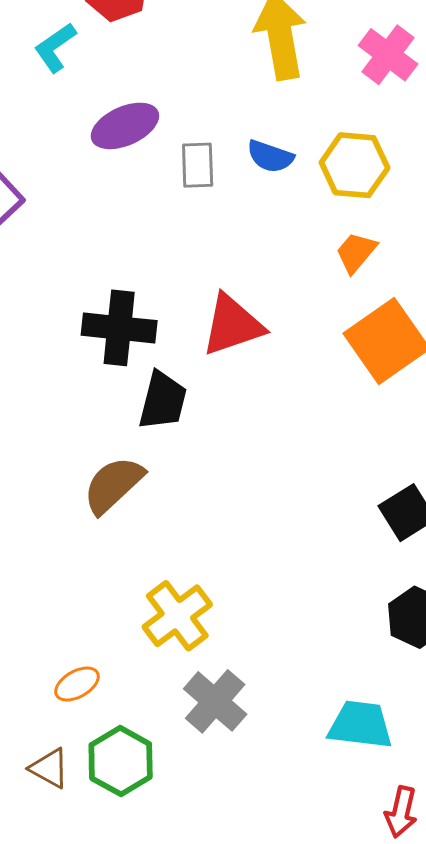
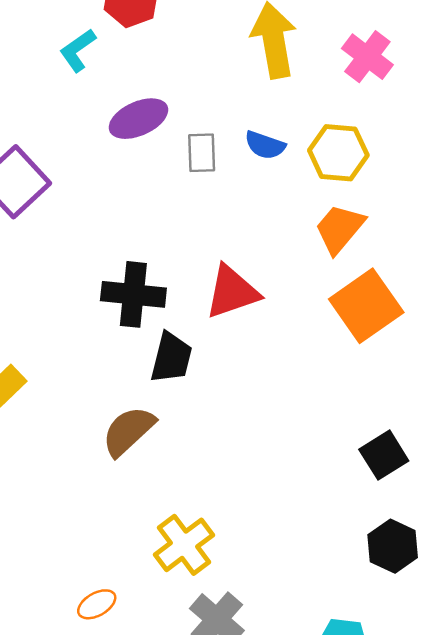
orange trapezoid: (356, 252) -> (340, 229), size x1.4

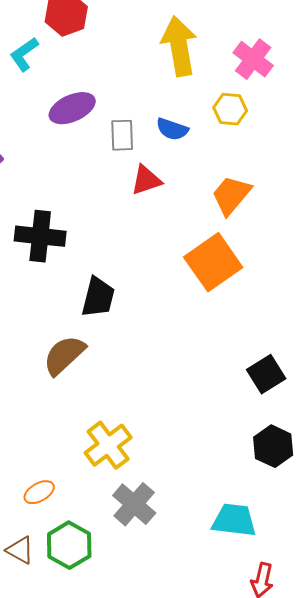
yellow hexagon: (338, 153) -> (230, 109), moved, size x0.7
red triangle: (232, 292) -> (146, 180), moved, size x0.7
black cross: (133, 294) -> (40, 236), moved
orange square: (366, 306) -> (213, 262), moved

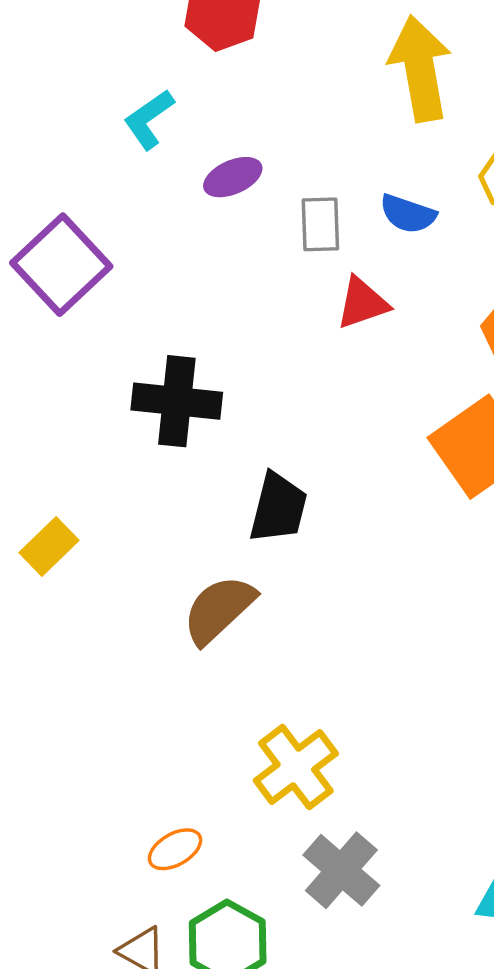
cyan L-shape: (24, 54) -> (149, 119), moved
purple ellipse: (72, 108) -> (233, 177), size x0.7

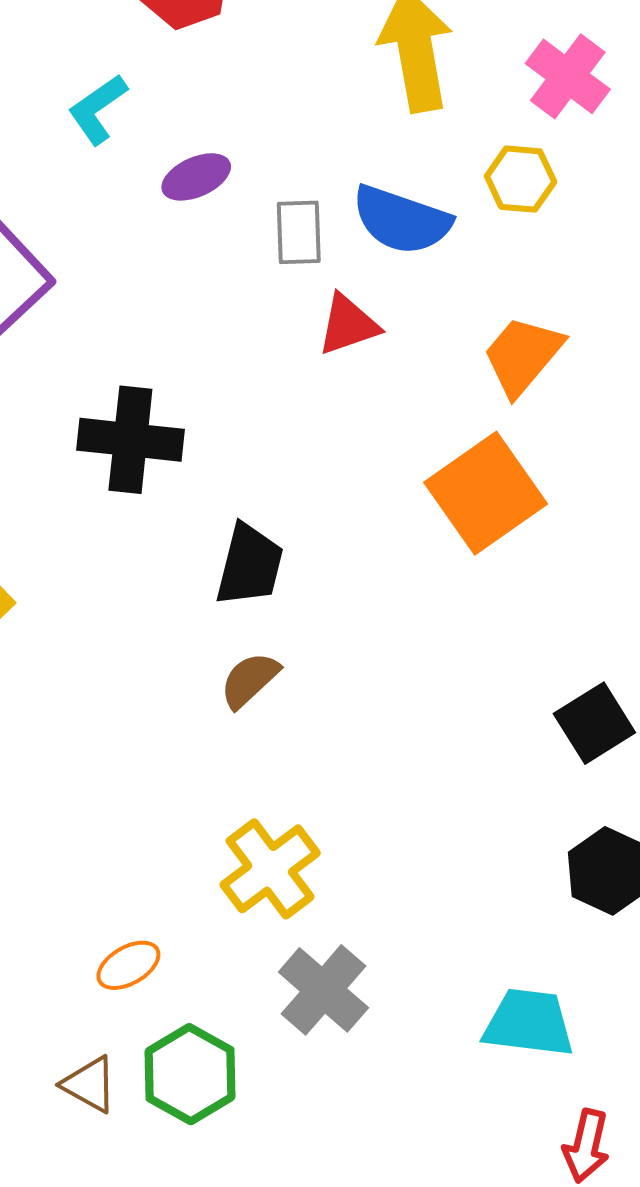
blue semicircle: (408, 214) -> (401, 220), size x1.5
brown semicircle: (219, 609) -> (250, 680), moved, size x0.7

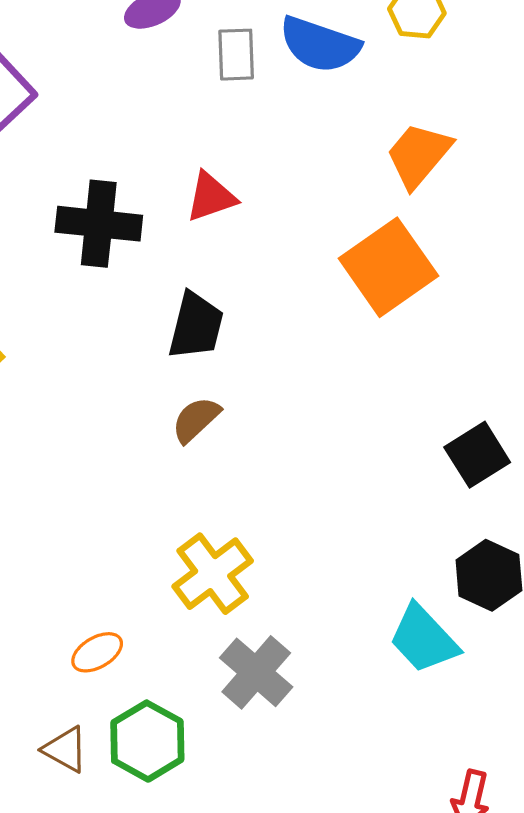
red triangle: (348, 325) -> (211, 197), moved
cyan trapezoid: (529, 1023) -> (424, 639), moved, turned -140

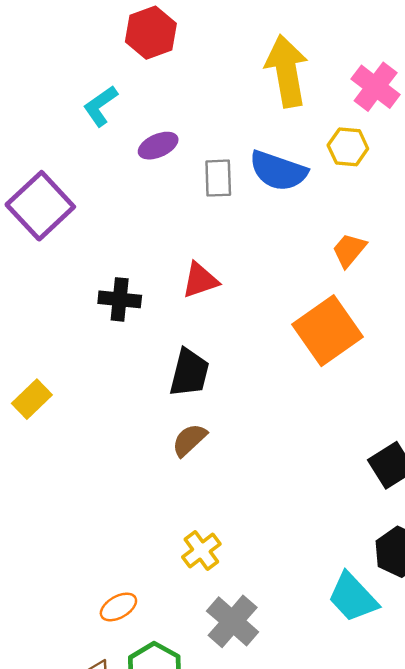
orange trapezoid: (419, 155) -> (349, 250), size x0.7
black cross: (99, 224) -> (120, 299), size x0.7
yellow cross: (213, 574) -> (201, 551), size x0.7

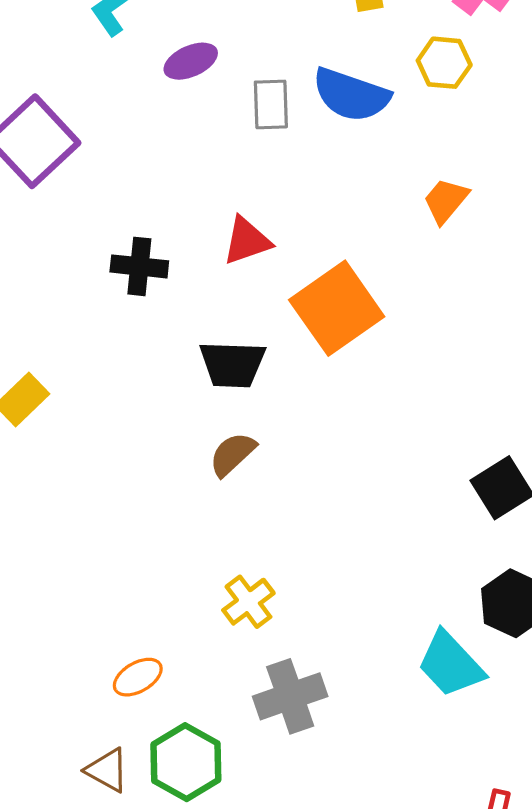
orange square: (328, 331) -> (337, 308), moved
black trapezoid: (189, 373) -> (232, 364), turned 78
gray cross: (233, 621) -> (290, 696), turned 30

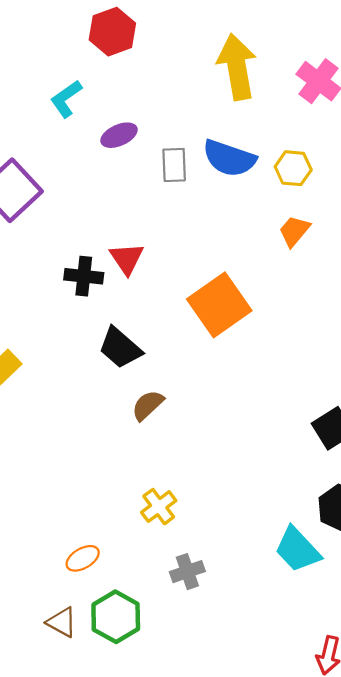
yellow hexagon: (444, 63) -> (293, 168), moved
red triangle: (247, 241) -> (127, 259), moved, turned -45
black trapezoid: (232, 364) -> (120, 348), moved, turned 39
gray cross: (290, 696) -> (187, 572), size x0.7

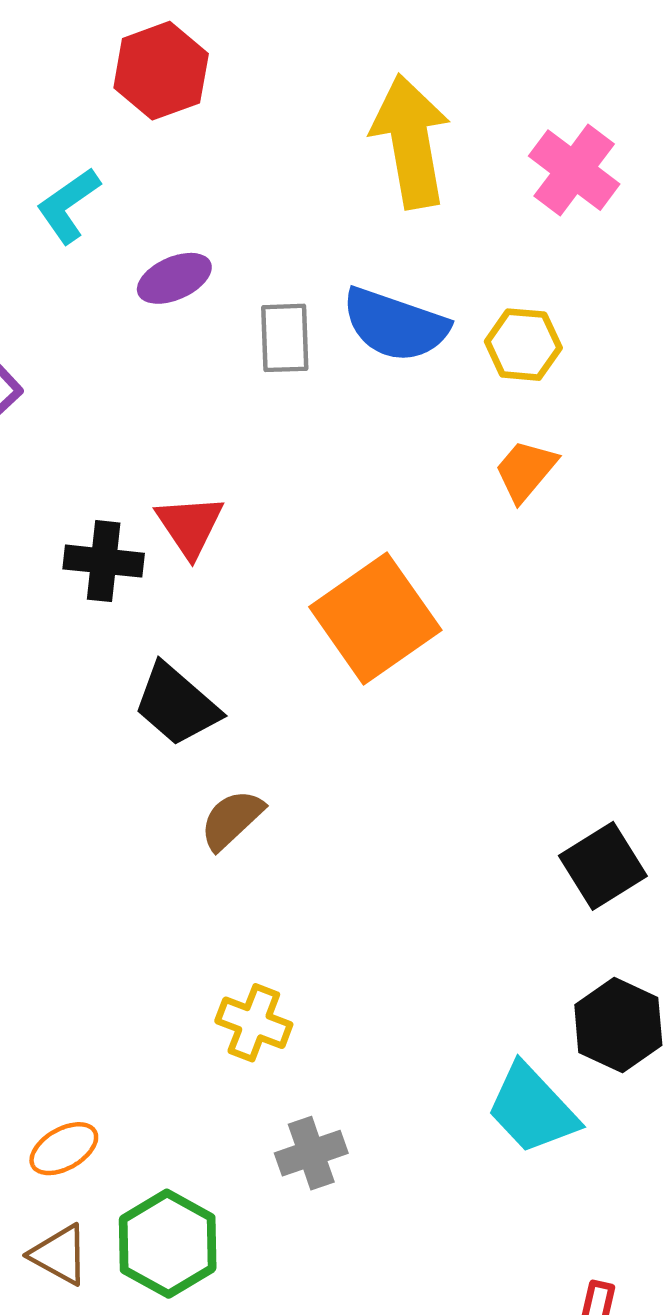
yellow cross: (159, 507) -> (254, 1023), turned -32
orange ellipse: (83, 558) -> (64, 1149), moved

